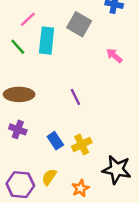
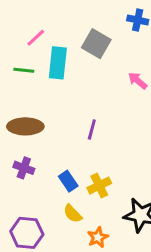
green line: (18, 47) -> (24, 70), turned -42
purple line: (75, 97) -> (92, 129), turned 42
yellow semicircle: (49, 177) -> (73, 214), moved, turned -78

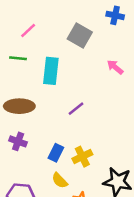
cyan rectangle: (58, 63) -> (51, 71), moved
purple line: (92, 129) -> (76, 109), turned 36
blue rectangle: (68, 181) -> (56, 153), turned 60

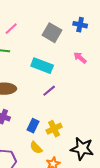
blue cross: (115, 15) -> (80, 25), moved
cyan rectangle: (51, 71) -> (42, 66), moved, turned -75

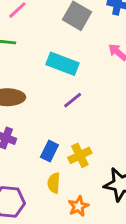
yellow semicircle: (36, 148) -> (54, 183), turned 48

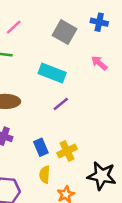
blue rectangle: (49, 151) -> (41, 147), turned -49

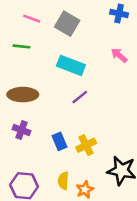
pink line: (14, 27) -> (32, 19), turned 63
gray square: (64, 32) -> (67, 24), moved
yellow semicircle: (45, 175) -> (63, 181), moved

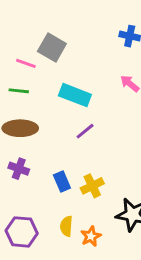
pink line: (32, 19) -> (26, 63), moved
gray square: (67, 24) -> (52, 48), moved
green line: (22, 46) -> (19, 91), moved

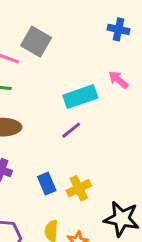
cyan rectangle: (75, 95) -> (80, 97), moved, turned -40

